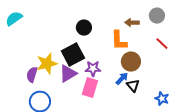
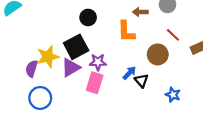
brown circle: (131, 62) -> (158, 54), moved

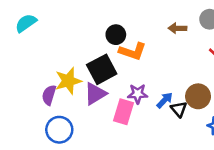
orange L-shape: (126, 32) -> (133, 51), moved, turned -70
brown circle: (158, 54) -> (198, 96), moved
purple star: (98, 62) -> (138, 94), moved

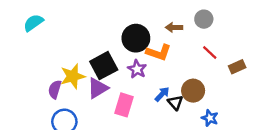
black circle: (116, 35) -> (136, 38), moved, size x1.5
orange L-shape: (133, 51) -> (159, 52), moved
purple star: (138, 94) -> (137, 69), moved, turned 30

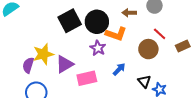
black square: (104, 66) -> (70, 21), moved
brown circle: (193, 91) -> (148, 49), moved
black triangle: (175, 103) -> (144, 81), moved
pink rectangle: (124, 105) -> (87, 78), turned 60

